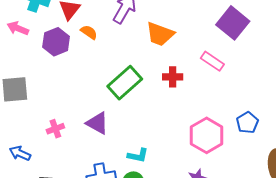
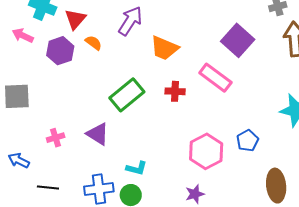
pink rectangle: (212, 61) -> (215, 78), size x1.4

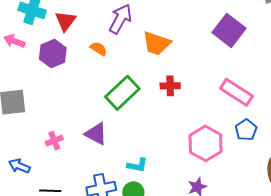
orange semicircle: (94, 43) -> (99, 49), moved
pink rectangle: (215, 78) -> (236, 92), moved

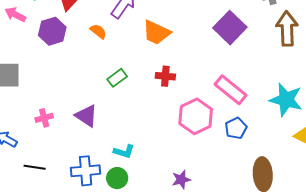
green rectangle: (122, 93) -> (117, 78), size x0.6
pink hexagon: (205, 143) -> (196, 116), moved

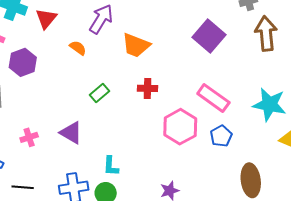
purple hexagon: (52, 31) -> (23, 62), moved
cyan L-shape: (124, 151) -> (111, 166), turned 80

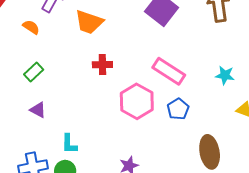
green rectangle: (99, 93) -> (34, 72), moved
cyan star: (269, 104) -> (225, 75), size x0.6
purple triangle: (71, 133) -> (38, 110), moved, size x0.7

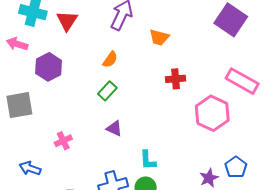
orange trapezoid: (89, 22) -> (159, 37), size x0.7
orange semicircle: (31, 27) -> (110, 59), moved, turned 96
blue pentagon: (178, 109) -> (236, 167), moved

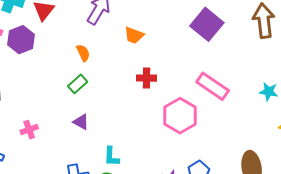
orange semicircle: (110, 59) -> (83, 53), turned -66
purple hexagon: (49, 67) -> (21, 40), moved

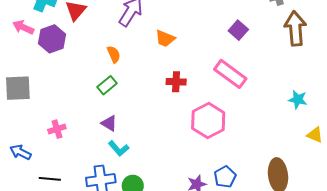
purple square: (207, 24) -> (238, 30), size x0.6
pink rectangle: (213, 86) -> (230, 74), moved
cyan L-shape: (111, 157) -> (119, 148), moved, turned -45

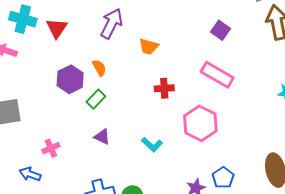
purple hexagon: (52, 39) -> (70, 79), moved
cyan L-shape: (119, 148) -> (152, 145), moved
blue arrow: (20, 152) -> (30, 174), moved

